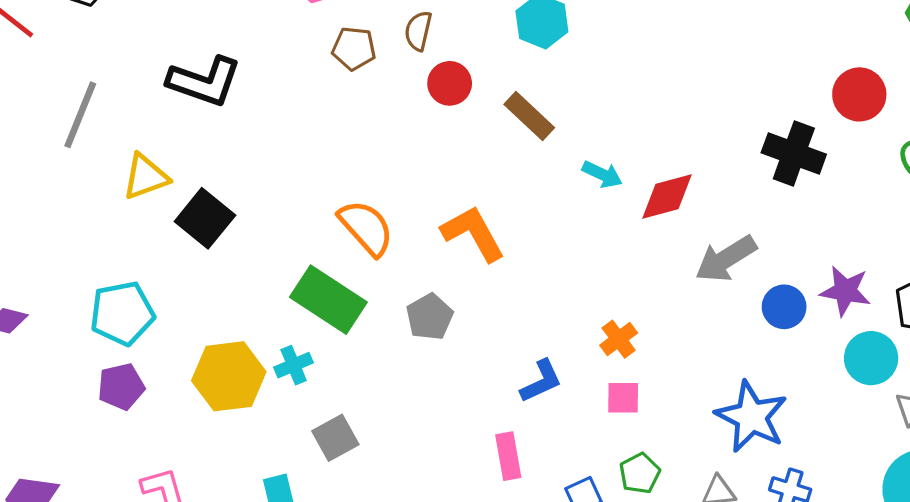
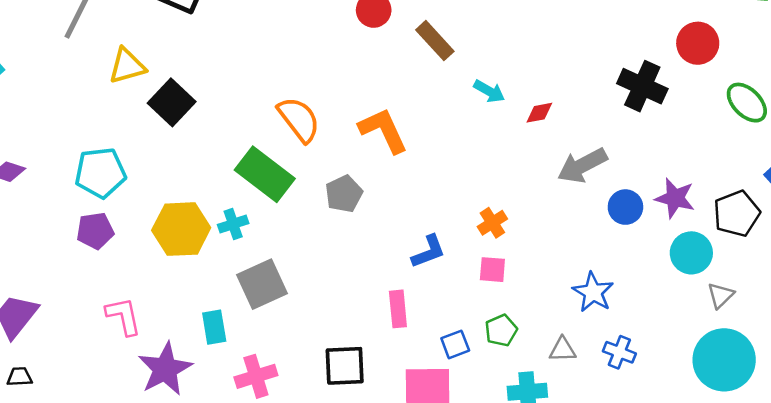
red diamond: (667, 197) -> (539, 113), size x0.6
blue star: (751, 417) -> (593, 292), size x0.7
gray square: (335, 438) -> (262, 284), size x1.4

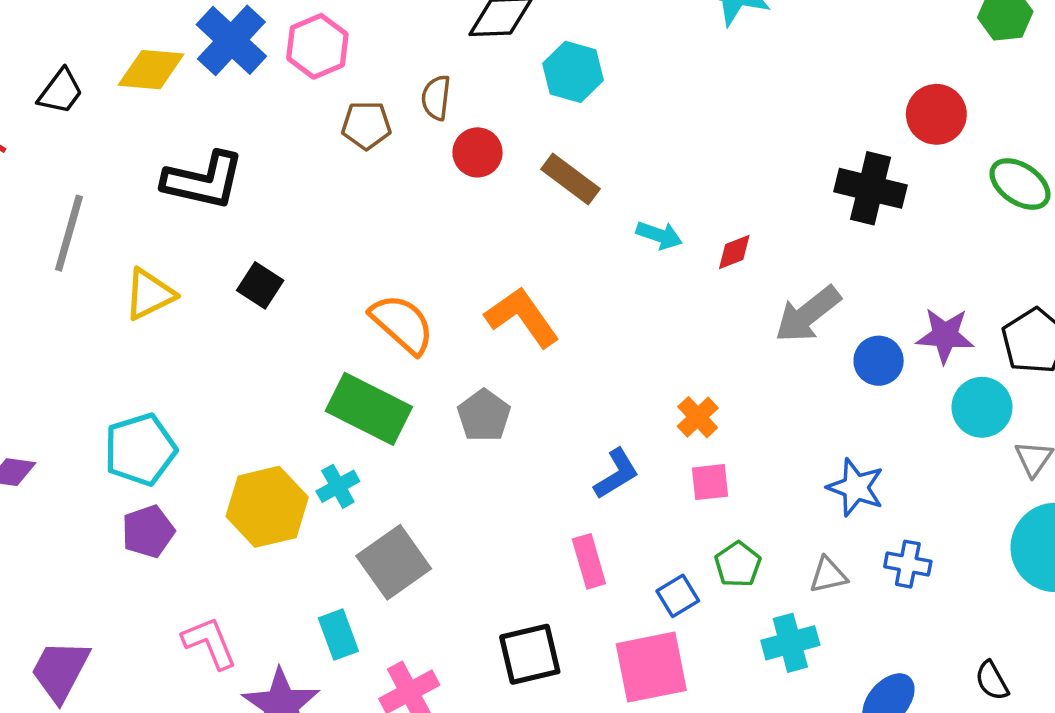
black square: (172, 102) -> (260, 285), moved, size x0.7

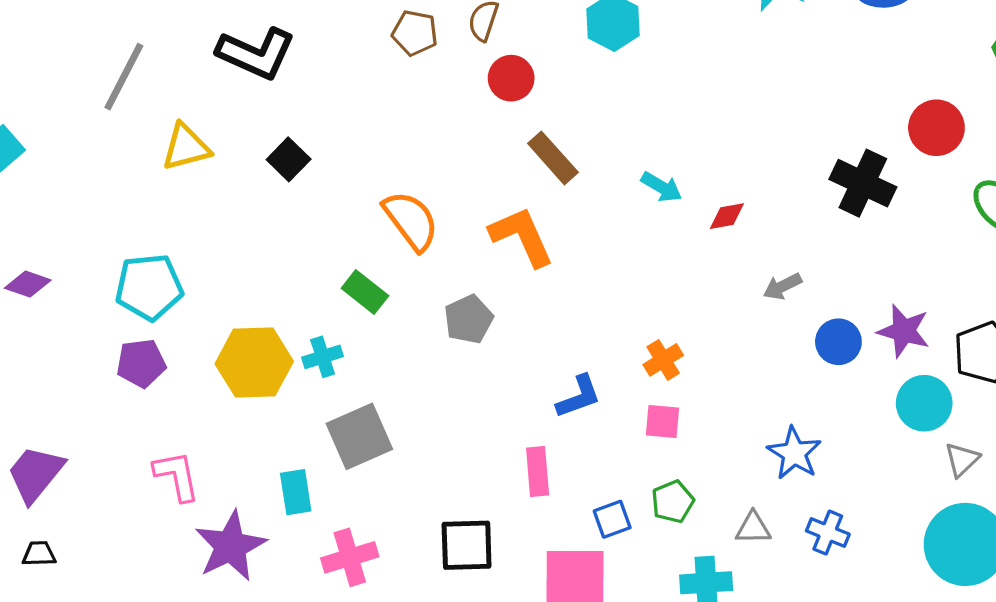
brown rectangle: (570, 179) -> (553, 158), moved
gray arrow: (808, 314) -> (782, 286), size x0.6
green rectangle: (369, 409) -> (365, 292), size x0.6

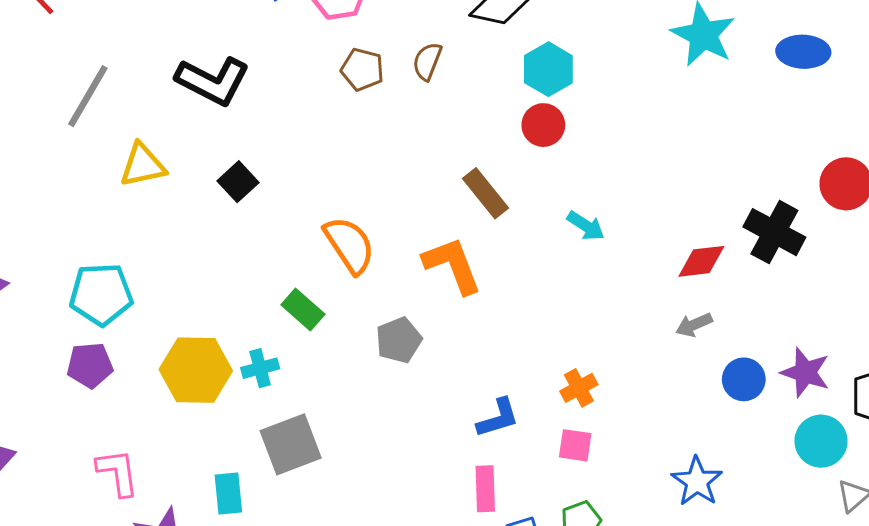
red circle: (511, 78) -> (543, 125), moved
red diamond: (727, 216) -> (701, 261), moved, size x1.4
pink rectangle: (538, 471) -> (485, 489), moved

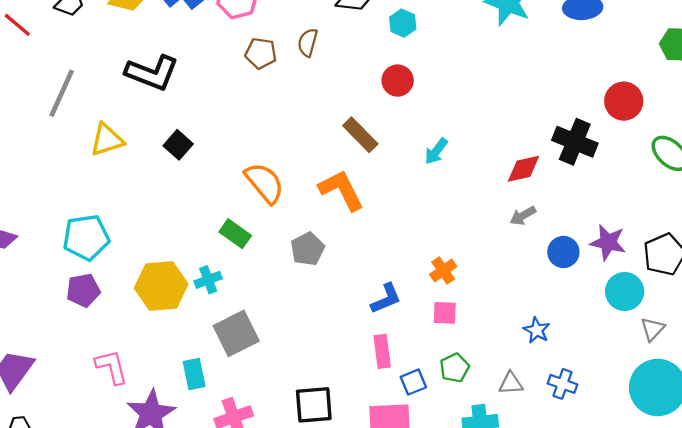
cyan hexagon: (548, 69) -> (403, 23), moved, size x0.7
cyan arrow: (586, 226) -> (436, 151), turned 100
blue star: (697, 481) -> (537, 330), size x0.7

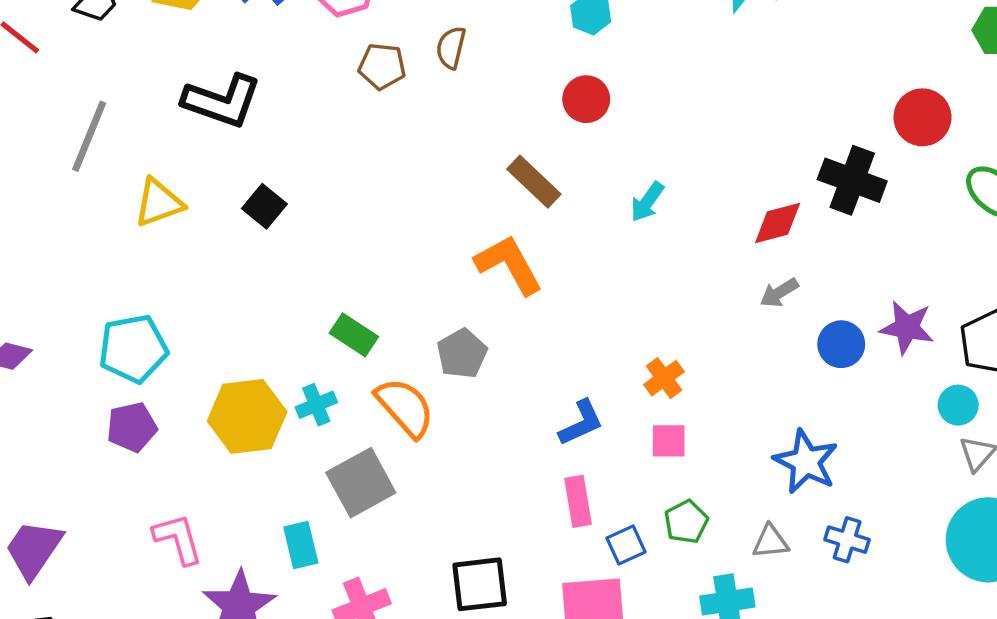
orange semicircle: (264, 183) -> (405, 407), moved
cyan circle: (625, 291) -> (958, 405), moved, size x0.7
blue star: (537, 330) -> (806, 462), size x1.6

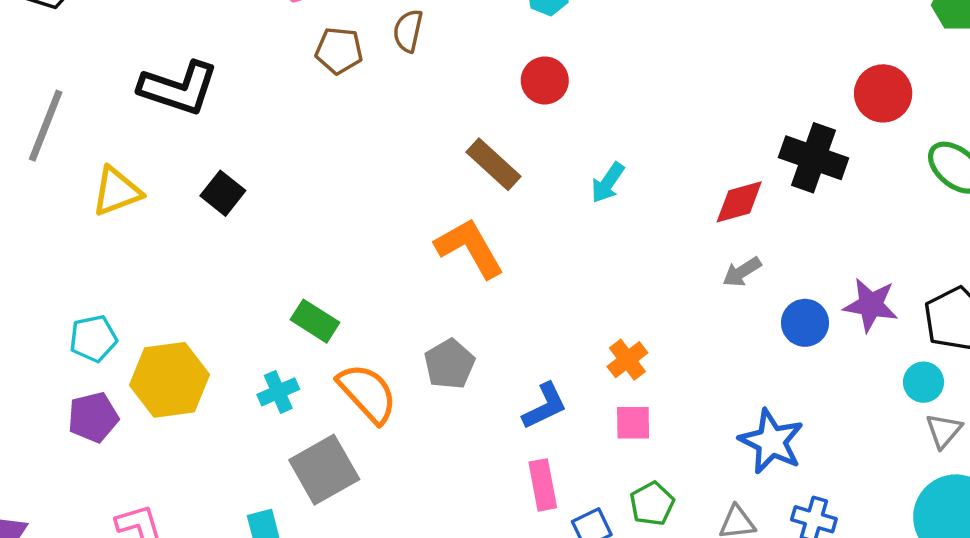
cyan pentagon: (133, 349) -> (93, 338), size x0.7
gray pentagon: (462, 354) -> (450, 364), moved
yellow hexagon: (247, 416) -> (170, 380), moved

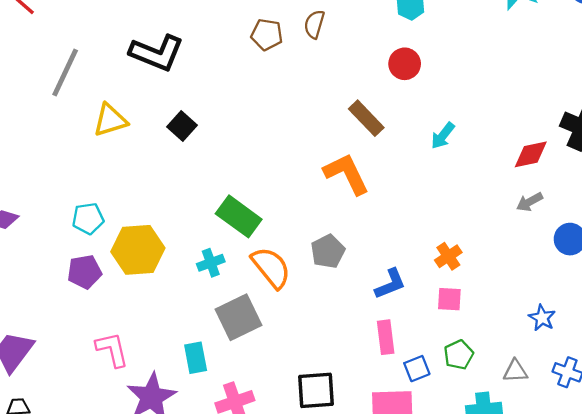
green rectangle: (315, 321) -> (239, 216), size x1.4
blue star: (771, 441) -> (542, 318), size x0.6

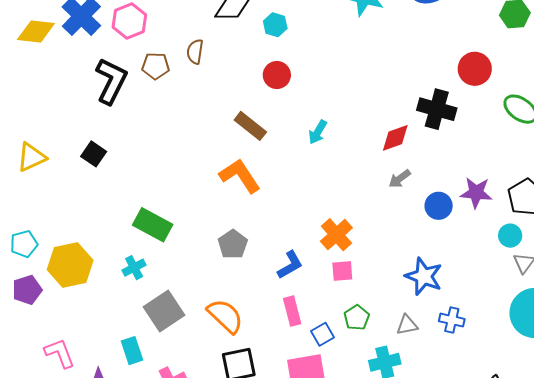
black L-shape: (157, 53) -> (111, 81), moved, turned -78
orange cross: (448, 256) -> (336, 235), size x1.4
orange semicircle: (271, 267) -> (225, 316), moved
blue star: (542, 318) -> (424, 276), size x1.6

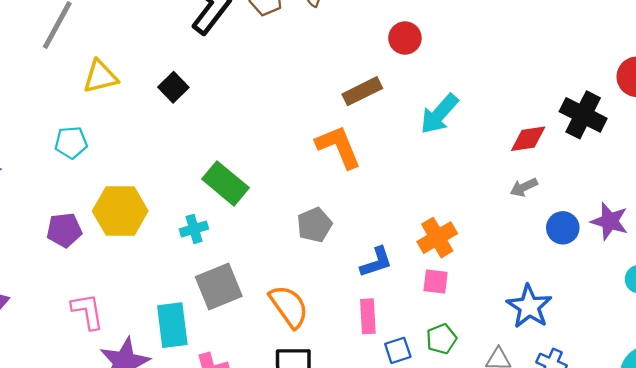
brown rectangle: (250, 126) -> (362, 91), turned -76
cyan arrow: (318, 132) -> (439, 114), size x1.5
cyan pentagon: (24, 244) -> (71, 142), moved
cyan rectangle: (132, 351) -> (172, 325), size x1.4

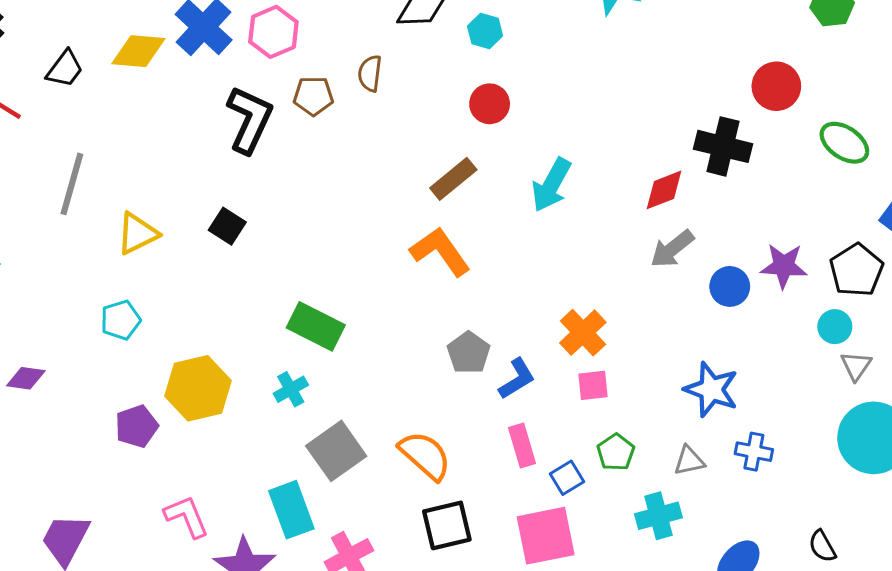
gray arrow: (524, 187) -> (672, 249), size x1.4
gray pentagon: (314, 225) -> (469, 353), moved

